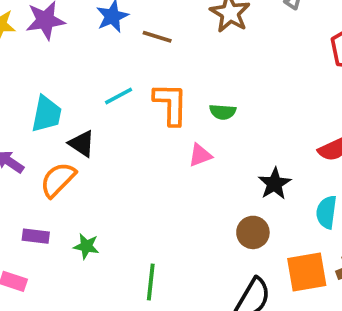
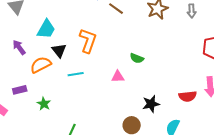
cyan line: (119, 96) -> (76, 74), moved
orange L-shape: (171, 104) -> (88, 41), moved
purple rectangle: (36, 236) -> (20, 90), turned -40

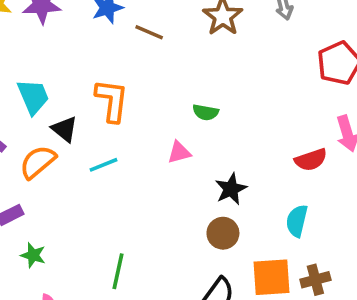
cyan trapezoid: (46, 29) -> (33, 97), turned -40
green star: (44, 104) -> (33, 255), moved
black star: (151, 104) -> (231, 189), moved

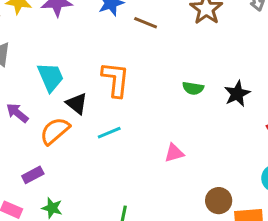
pink triangle: (179, 152) -> (174, 153), moved
black star: (231, 189) -> (237, 94), moved
brown circle: (223, 233) -> (219, 201), moved

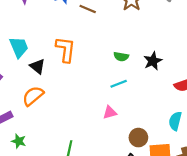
orange semicircle: (55, 131) -> (33, 96), moved
cyan line: (109, 133) -> (119, 84), moved
pink triangle: (174, 153) -> (110, 112), moved

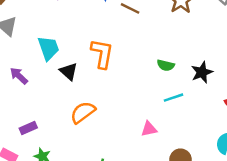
cyan line: (119, 84) -> (174, 98), moved
orange semicircle: (33, 96) -> (83, 112), moved

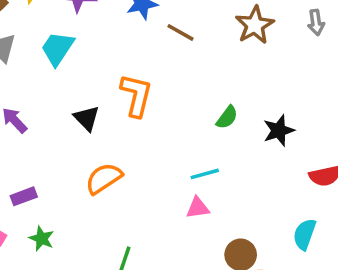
cyan trapezoid: (48, 48) -> (57, 48), moved, turned -130
green semicircle: (166, 65) -> (227, 117), turned -70
cyan line: (174, 98) -> (205, 174), moved

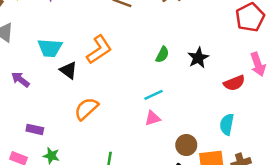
cyan trapezoid: (57, 48) -> (50, 48), moved, turned -110
orange L-shape: (136, 95) -> (99, 50), turned 52
purple rectangle: (24, 196) -> (35, 129), turned 42

